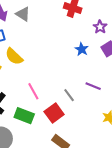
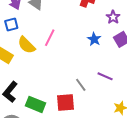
pink line: (33, 91) -> (50, 38), moved, turned 54
red square: (54, 113) -> (65, 102), turned 30

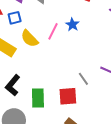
blue star: (94, 39) -> (72, 25), moved
green rectangle: (35, 104) -> (38, 98), turned 66

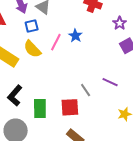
blue square: (15, 18) -> (32, 26), moved

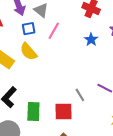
blue star: (75, 36) -> (91, 40), moved
pink line: (56, 42) -> (54, 31), moved

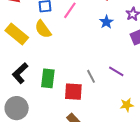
green rectangle: (33, 111) -> (48, 78), moved

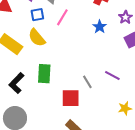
green rectangle: (48, 78) -> (44, 74), moved

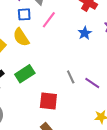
green rectangle: (44, 74) -> (25, 74), turned 48
gray line: (87, 82) -> (71, 77), moved

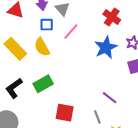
blue star: (85, 33) -> (106, 47), size x1.6
gray line: (71, 77) -> (97, 117), moved

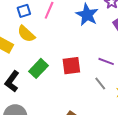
red square: (65, 113) -> (71, 66), moved

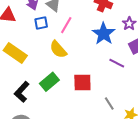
yellow semicircle: (26, 34) -> (58, 49), moved
purple line: (106, 61) -> (117, 63), moved

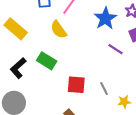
green rectangle: (49, 82) -> (47, 61), turned 66
red square: (82, 83) -> (76, 85), moved

